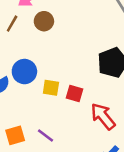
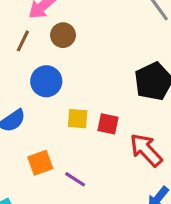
blue circle: (24, 72) -> (46, 81), moved
orange square: (15, 135) -> (40, 163), moved

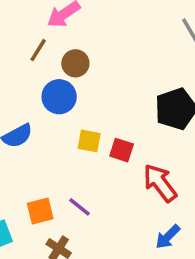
brown circle: (63, 35) -> (75, 63), moved
orange square: (40, 163) -> (40, 211), moved

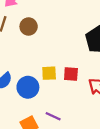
blue circle: (59, 97) -> (28, 87), moved

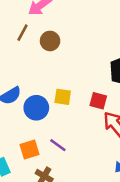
red square: (71, 74) -> (98, 101), moved

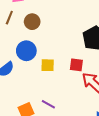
blue circle: (36, 108) -> (26, 51), moved

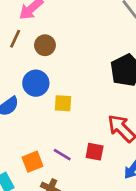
red square: (76, 65) -> (95, 152), moved

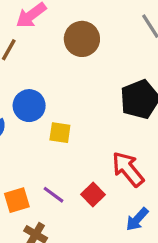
brown circle: (45, 45) -> (82, 39), moved, size x1.4
red square: (95, 152) -> (93, 194), turned 30

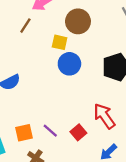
blue circle: (29, 106) -> (69, 64), moved
yellow square: (60, 133) -> (60, 42), moved

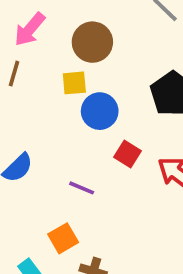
purple line: (50, 131) -> (82, 188), moved
red square: (78, 132) -> (127, 154), moved

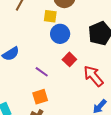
orange square: (63, 238) -> (40, 97), moved

